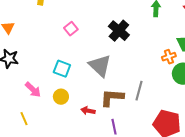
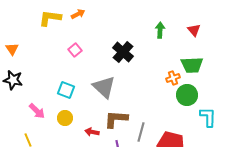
gray line: (139, 91) -> (141, 132), moved

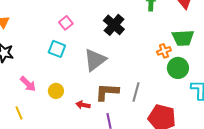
gray triangle: (104, 87) -> (95, 60), turned 40
cyan square: (66, 90) -> (57, 49), moved
gray line: (141, 132) -> (136, 92), moved

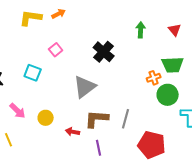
cyan square: (57, 49) -> (33, 73), moved

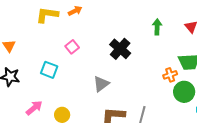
gray triangle: (85, 87) -> (101, 84), size x0.7
pink arrow: (18, 111) -> (34, 108), turned -84

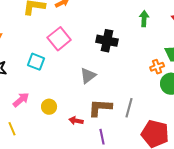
pink square: (72, 47) -> (59, 39), size x1.6
black cross: (120, 49) -> (107, 41), turned -30

